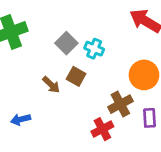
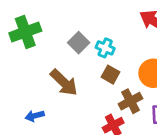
brown square: (76, 76) -> (111, 75), moved
brown arrow: (51, 85) -> (64, 83), size x1.6

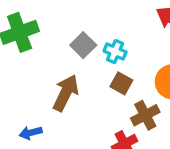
brown arrow: (64, 83) -> (66, 93), turned -108

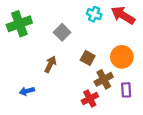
cyan cross: (115, 52) -> (94, 14), moved
brown arrow: (66, 93) -> (50, 64), size x0.7

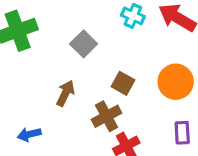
brown cross: (104, 79) -> (107, 116), moved

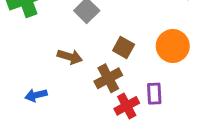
brown arrow: (65, 93) -> (70, 57), turned 80
purple rectangle: (182, 133) -> (154, 94), moved

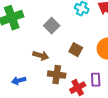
brown cross: (108, 78) -> (57, 75), moved, turned 36

